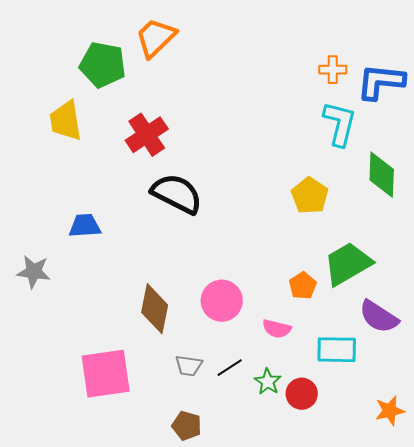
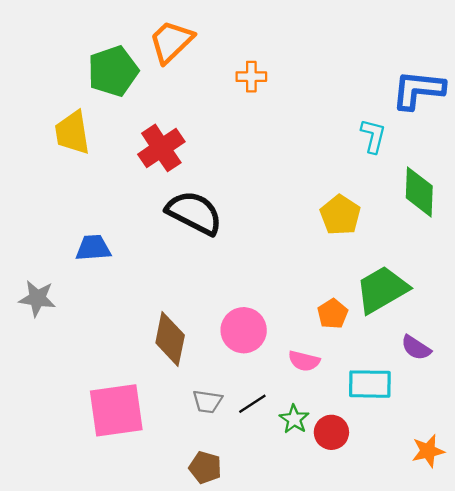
green pentagon: (103, 65) -> (113, 71), turned -30
orange cross: (333, 70) -> (251, 77), moved
cyan L-shape: (340, 124) -> (373, 136), size x0.7
purple semicircle: (379, 317) -> (416, 348), size x0.7

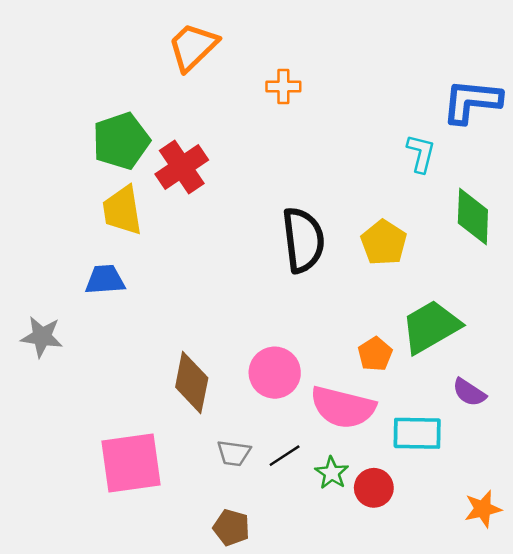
green pentagon: (113, 71) -> (121, 141), moved
yellow trapezoid: (72, 133) -> (122, 210), moved
black semicircle: (194, 213) -> (303, 240), moved, turned 56
pink semicircle: (304, 361) -> (343, 407), size x1.8

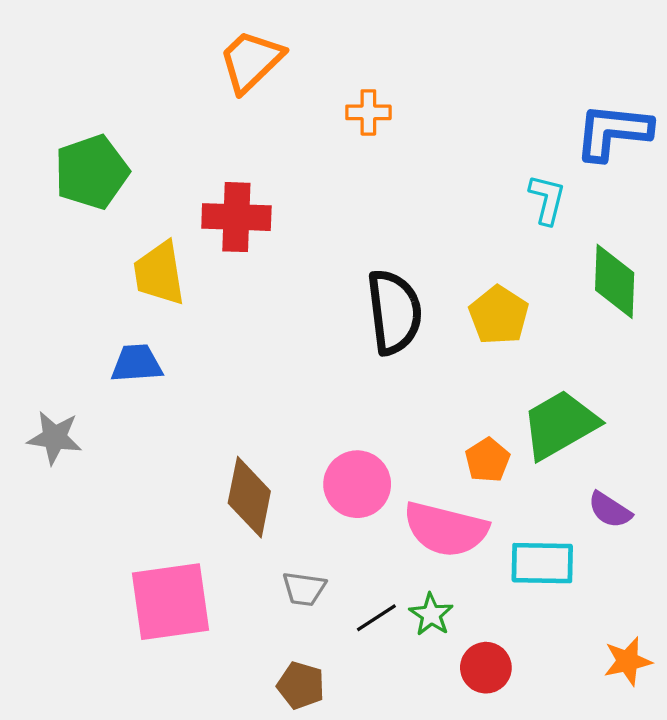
green pentagon: (121, 141) -> (92, 172), moved
red cross: (182, 167) -> (236, 217), turned 36
black line: (285, 456) -> (376, 618), moved
red circle: (374, 488) -> (486, 668), moved

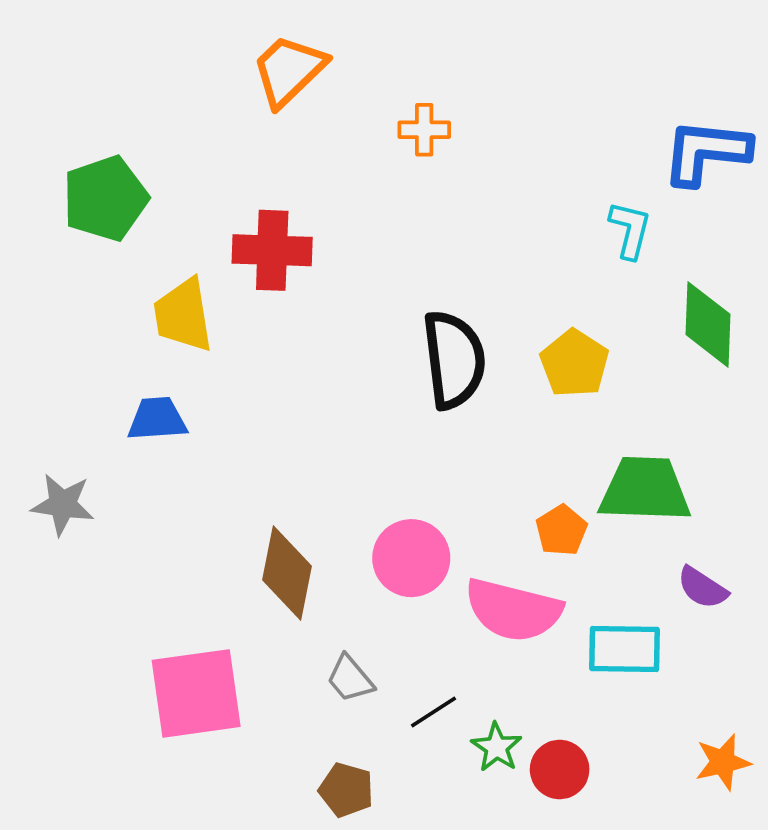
green trapezoid: (560, 425) -> (645, 489), turned 32
gray trapezoid: (304, 589) -> (350, 679), turned 42
green star: (431, 615) -> (497, 747), moved

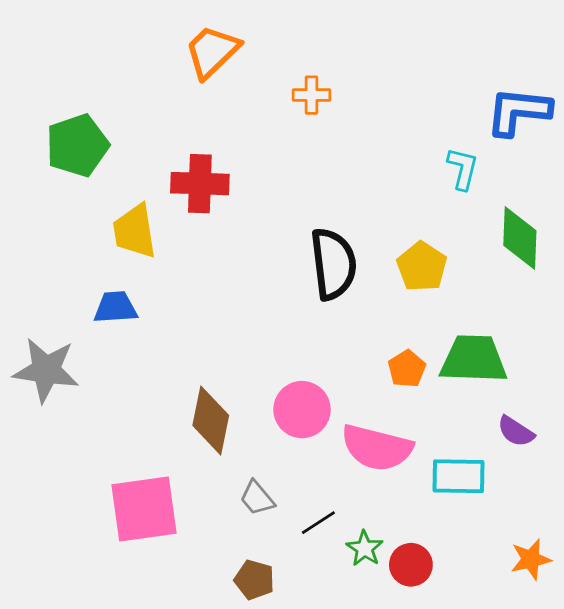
gray star: (63, 504) -> (46, 370), size x1.4
orange pentagon: (561, 530) -> (407, 369), moved

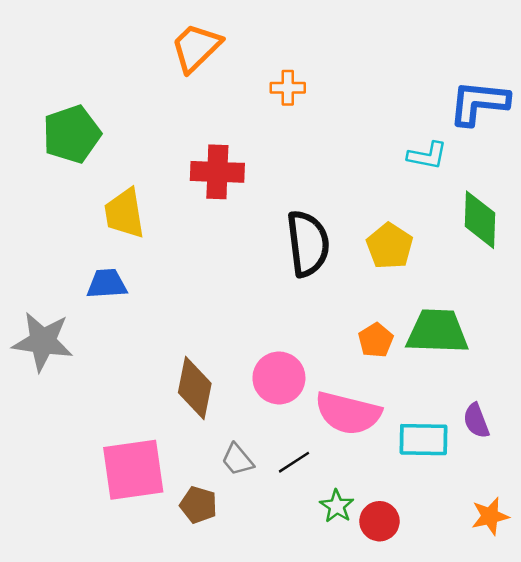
cyan L-shape: (463, 169) -> (427, 156), turned 87
red cross: (200, 184) -> (217, 172), moved
purple semicircle: (516, 431) -> (476, 421), moved, turned 36
black line: (318, 523) -> (294, 462), moved
brown pentagon: (254, 580) -> (199, 505), moved

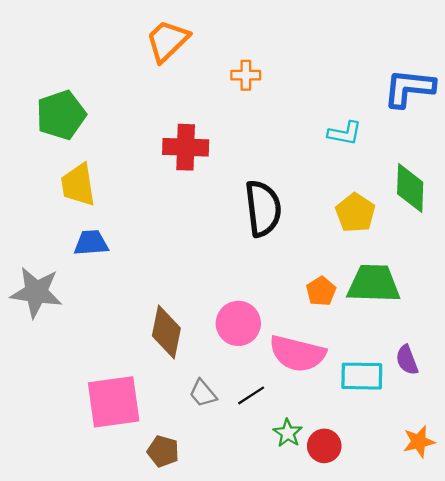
cyan L-shape: (427, 156) -> (345, 133), moved
yellow trapezoid: (124, 213) -> (78, 185), moved
yellow pentagon: (390, 246) -> (355, 213), moved
brown pentagon: (199, 505) -> (163, 451), moved

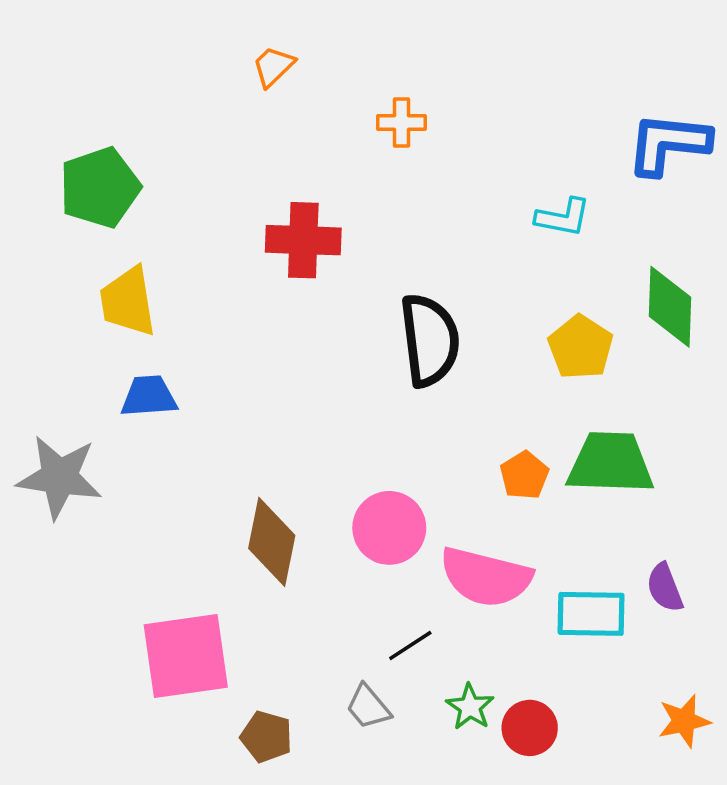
orange trapezoid: (167, 41) -> (273, 66), size x0.6
gray trapezoid: (203, 393) -> (368, 707), moved

